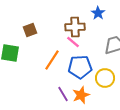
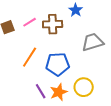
pink line: (73, 42) -> (30, 22), moved, turned -72
yellow circle: (105, 78) -> (84, 87), moved

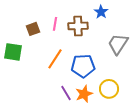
pink line: (30, 22) -> (55, 24), turned -48
gray trapezoid: (93, 42) -> (118, 44), turned -40

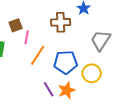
pink line: (55, 24) -> (27, 37), moved
yellow circle: (109, 89) -> (92, 73), moved

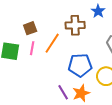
pink line: (27, 37) -> (32, 48), moved
orange line: (38, 55) -> (52, 43), moved

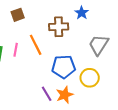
brown square: (30, 28) -> (18, 15), moved
orange line: (52, 43) -> (36, 45), turned -60

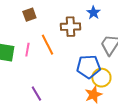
blue pentagon: (64, 67) -> (88, 67), moved
purple line: (47, 94) -> (36, 94), moved
orange star: (65, 95) -> (93, 95), moved

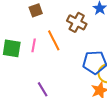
brown cross: (70, 27) -> (77, 22), turned 30

